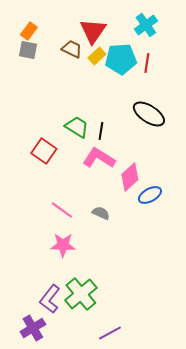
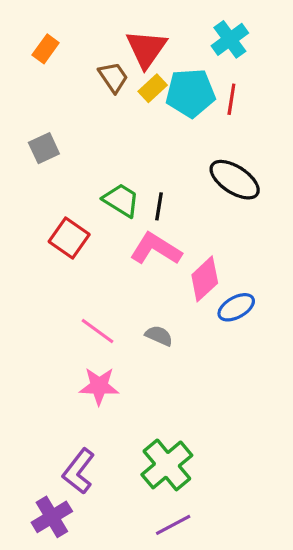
brown trapezoid: (72, 49) -> (113, 77), turned 30
gray square: (28, 50) -> (44, 148), moved, turned -36
green cross: (81, 294) -> (167, 465), moved

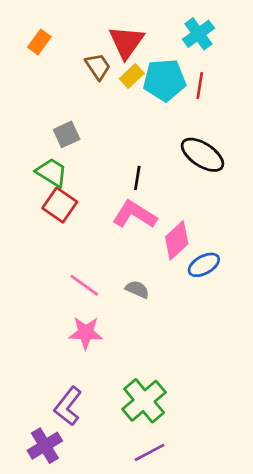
gray square: (44, 148) -> (67, 134), moved
green trapezoid: (121, 200) -> (52, 172), moved

